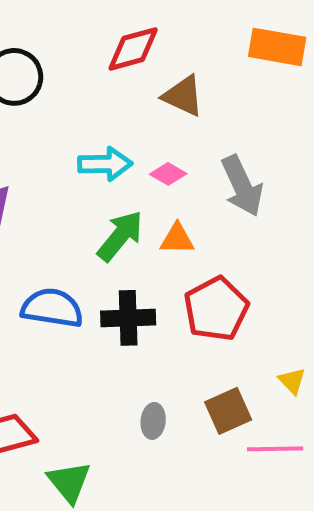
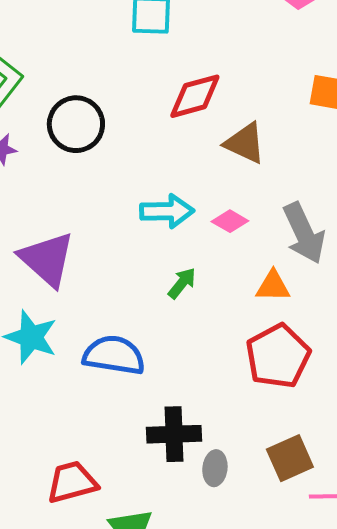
green arrow: (120, 236) -> (182, 283), size x0.6
orange triangle: (177, 239) -> (273, 286), moved
black cross: (128, 318) -> (174, 434), moved

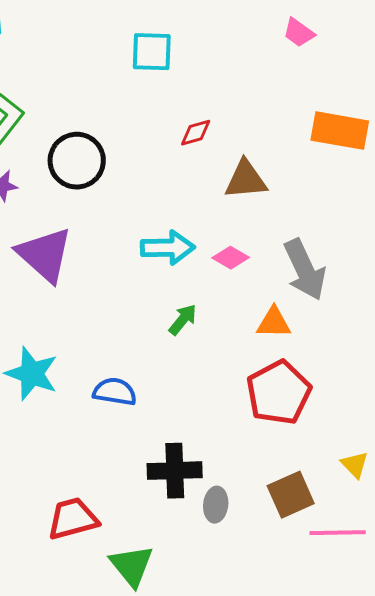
red diamond: (195, 96) -> (196, 133), size x0.6
brown triangle: (245, 143) -> (246, 180), turned -30
purple triangle: (47, 259) -> (45, 255), moved
blue semicircle: (114, 355) -> (115, 392), size x0.7

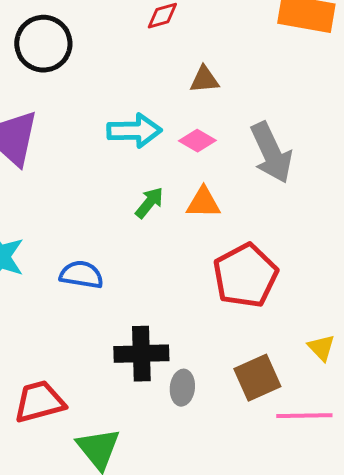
brown triangle: (246, 180) -> (204, 80), moved, size x0.7
orange triangle: (274, 323) -> (203, 203), moved

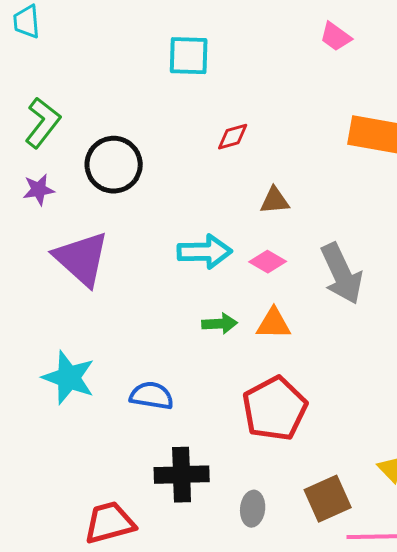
green arrow: (149, 203) -> (220, 324), turned 48
red pentagon: (245, 276) -> (275, 409), moved
black cross: (141, 354) -> (182, 475), moved

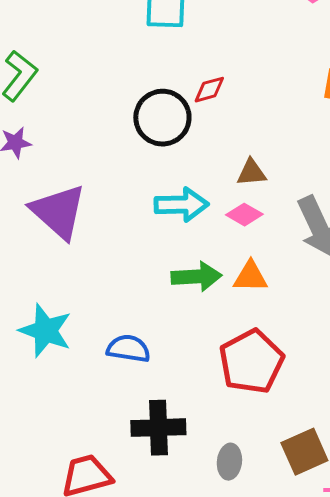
black circle: (114, 165) -> (162, 118), moved
brown triangle: (275, 201) -> (251, 173), moved
green arrow: (220, 324) -> (196, 277), size x1.4

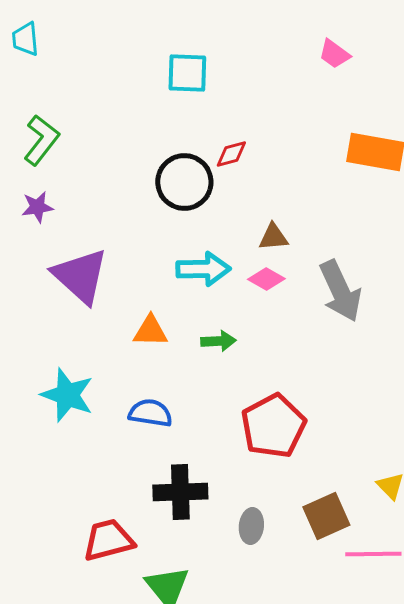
green arrow: (196, 277) -> (218, 341), size x0.7
orange triangle: (250, 277) -> (150, 331), moved

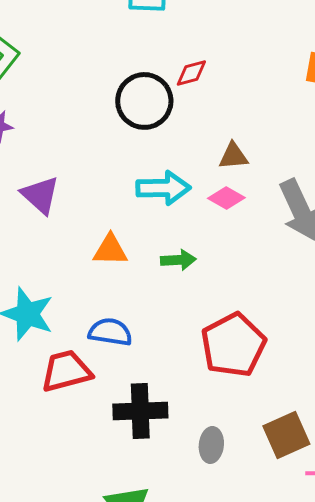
purple triangle: (80, 276) -> (40, 195), size x0.7
red trapezoid: (108, 540) -> (66, 371), moved

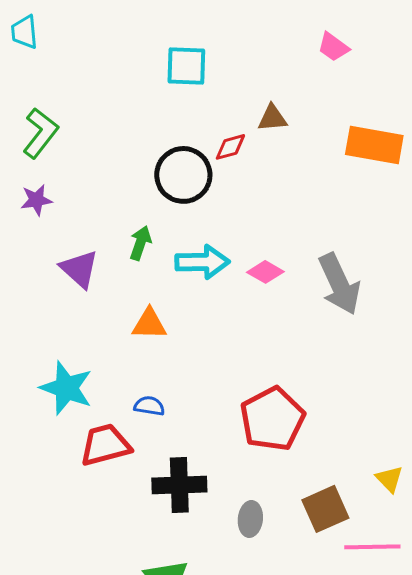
brown triangle: (233, 156) -> (272, 118), moved
green arrow: (178, 260) -> (140, 243), moved, turned -68
blue semicircle: (110, 332) -> (149, 406), size x0.7

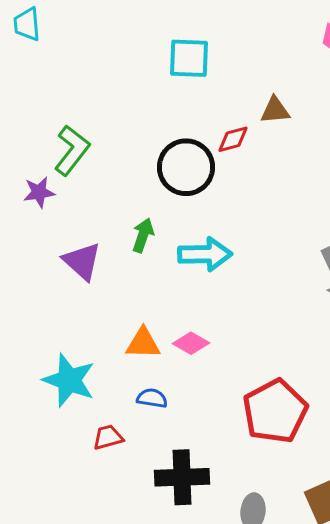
green L-shape: (40, 133) -> (72, 150), moved
pink diamond: (265, 272) -> (191, 343), moved
orange triangle: (149, 324) -> (143, 343), moved
red trapezoid: (105, 445) -> (108, 437), size x0.6

